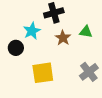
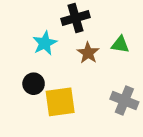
black circle: (16, 48) -> (34, 84), moved
gray cross: (89, 72) -> (124, 100), turned -30

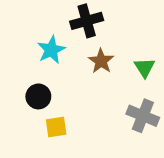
green triangle: (120, 45) -> (144, 68), moved, turned 48
yellow square: (60, 102) -> (56, 127), moved, size x0.6

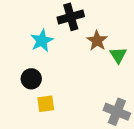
brown star: (101, 61) -> (97, 41), moved
gray cross: (143, 116) -> (117, 112), moved

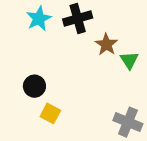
cyan star: (42, 41) -> (39, 19), moved
yellow square: (46, 104) -> (50, 113), turned 36

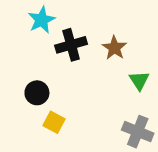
black cross: (78, 19) -> (71, 45), moved
green triangle: (129, 60) -> (139, 80), moved

